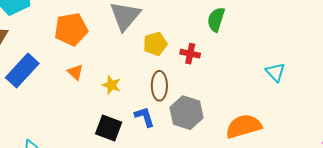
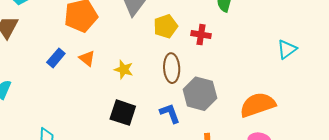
blue rectangle: (22, 70) -> (56, 58), moved, size x0.6
cyan triangle: (275, 72) -> (287, 49), turned 40
blue L-shape: (145, 117) -> (170, 113), moved

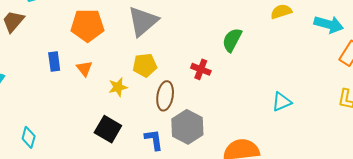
yellow pentagon: (166, 26) -> (145, 65), moved
blue rectangle: (56, 58) -> (54, 62), turned -60
yellow star: (124, 70) -> (118, 87), turned 30

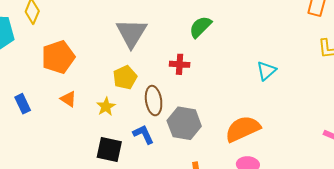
gray triangle: (143, 21) -> (131, 33), moved
green semicircle: (232, 40) -> (200, 27), turned 35
blue rectangle: (54, 62) -> (23, 104), moved
blue L-shape: (154, 140) -> (143, 134), moved

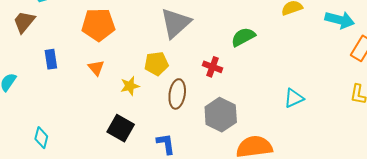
gray hexagon: (184, 123) -> (221, 115), moved
blue L-shape: (143, 134) -> (166, 144), moved

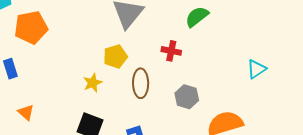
orange pentagon: (98, 25) -> (31, 27), moved
orange triangle: (96, 68) -> (26, 112), moved
gray hexagon: (221, 115) -> (187, 97), size x0.7

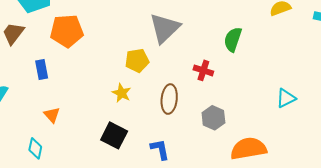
green semicircle: (197, 17) -> (233, 39), turned -40
yellow pentagon: (115, 57) -> (137, 60), moved
yellow star: (93, 83) -> (122, 93), turned -30

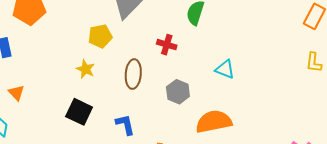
cyan triangle: (286, 98) -> (225, 69), moved, turned 50

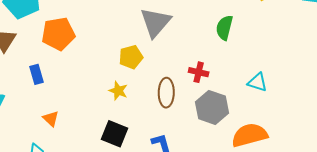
red cross: (167, 45) -> (199, 72), moved
gray hexagon: (178, 92) -> (212, 107), size x1.4

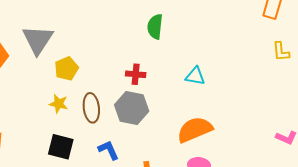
gray triangle: (155, 22) -> (38, 40), moved
brown ellipse: (166, 93) -> (91, 108), moved
gray hexagon: (212, 107) -> (132, 108), moved

